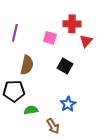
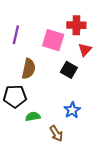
pink square: (50, 38) -> (53, 40), size x1.5
red triangle: (86, 41) -> (85, 50), moved

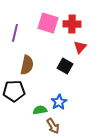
pink square: (53, 40) -> (48, 23), moved
blue star: (72, 110) -> (59, 102), moved
green semicircle: (33, 117) -> (40, 110), moved

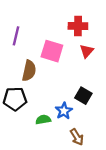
pink square: (48, 23) -> (52, 51), moved
black square: (65, 66) -> (83, 96), moved
brown arrow: (53, 126) -> (77, 137), moved

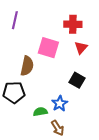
purple line: (16, 36) -> (15, 20), moved
black square: (83, 96) -> (77, 80), moved
brown arrow: (77, 137) -> (58, 128), moved

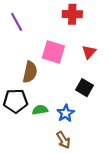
purple line: (15, 20) -> (17, 22), turned -42
red cross: (73, 24) -> (72, 14), moved
green semicircle: (40, 112) -> (40, 110), moved

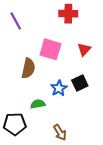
black square: (85, 88) -> (80, 83), turned 35
black pentagon: (15, 101) -> (15, 124), moved
blue star: (66, 113) -> (59, 88), moved

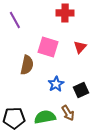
black square: (80, 83) -> (81, 90), moved
green semicircle: (38, 104) -> (45, 117), moved, size x1.5
brown arrow: (60, 132) -> (68, 113), moved

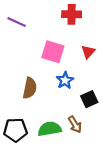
purple line: (15, 20) -> (17, 22), turned -36
brown semicircle: (27, 65) -> (30, 88), moved
blue star: (56, 84) -> (65, 80), moved

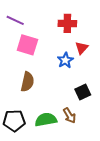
red cross: (72, 14) -> (67, 23), moved
pink square: (53, 52) -> (27, 45), moved
blue star: (65, 80) -> (65, 60), moved

